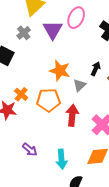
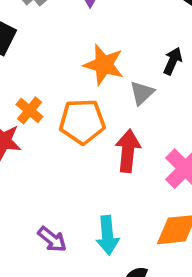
purple arrow: (30, 150) -> (52, 239), moved

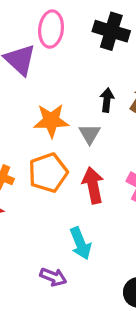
cyan arrow: (107, 235) -> (81, 243), moved

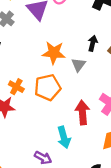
red arrow: (93, 185) -> (82, 113), moved

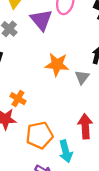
orange pentagon: (48, 87) -> (39, 135), moved

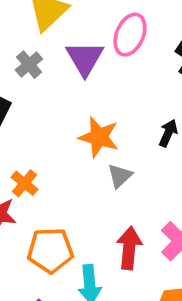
gray triangle: (82, 77) -> (120, 176), moved

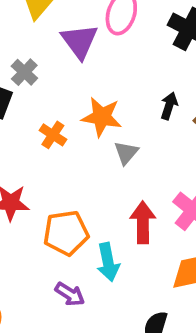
gray cross: (29, 65) -> (24, 72), moved
orange cross: (25, 183) -> (53, 135), moved

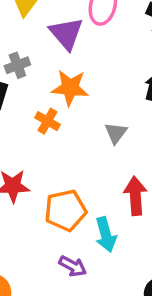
gray cross: (24, 72) -> (17, 65), turned 30
orange star: (102, 117) -> (70, 88), moved

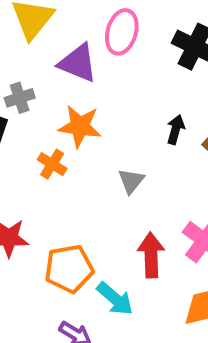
purple triangle: (66, 34) -> (78, 63), turned -30
cyan arrow: (106, 235) -> (115, 299), turned -36

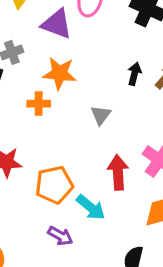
orange cross: (52, 164) -> (39, 104), turned -30

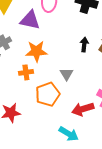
red arrow: (118, 172) -> (83, 109), turned -95
orange pentagon: (54, 185) -> (48, 94), moved

